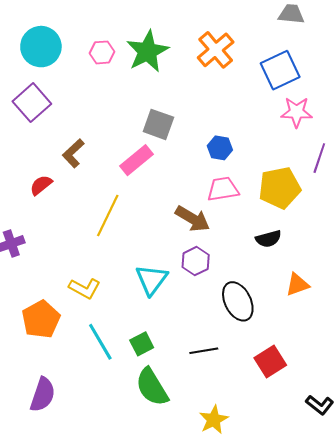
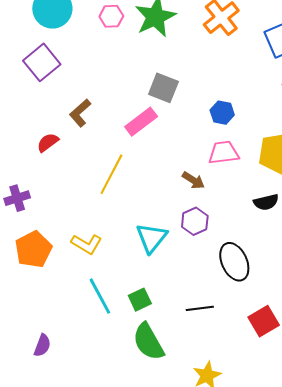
brown arrow: (193, 219) -> (193, 180), size x0.7
orange pentagon: (41, 319) -> (33, 249), moved
purple semicircle: (43, 395) -> (42, 345), size x0.7

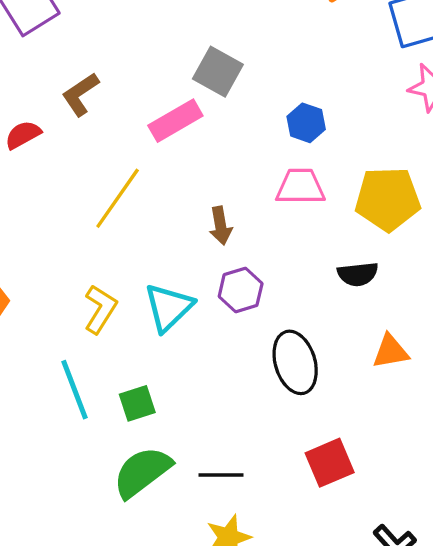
brown arrow: (193, 180) -> (220, 226), moved, turned 40
yellow L-shape: (87, 244) -> (100, 309), moved, turned -96
black line: (200, 308) -> (221, 475), moved
green semicircle: (148, 342) -> (142, 472), turned 75

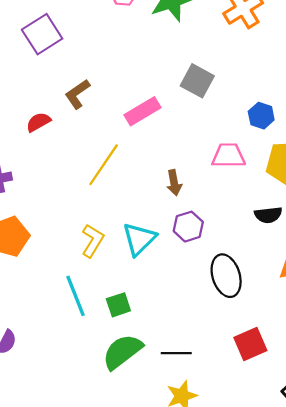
gray square: (218, 72) -> (197, 81), moved
blue hexagon: (306, 123) -> (261, 116), moved

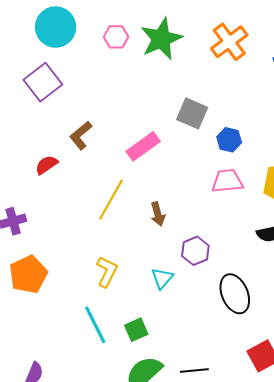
blue hexagon: (261, 116) -> (229, 140), moved
brown arrow: (174, 183) -> (158, 214), moved
cyan triangle: (139, 239) -> (162, 278), moved, size x0.7

